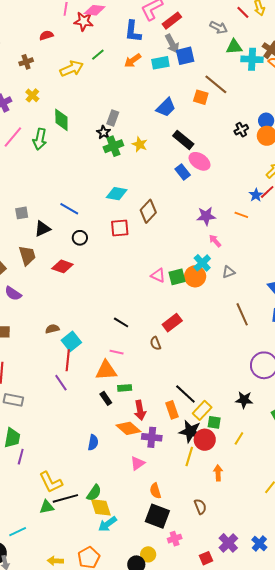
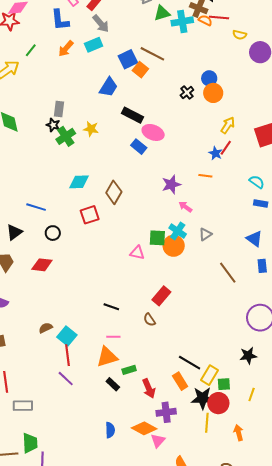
blue square: (185, 56) -> (128, 59), moved
orange square: (201, 97) -> (140, 70), turned 35
green square: (177, 277) -> (157, 238), moved, turned 30
orange diamond: (128, 428) -> (144, 428), moved

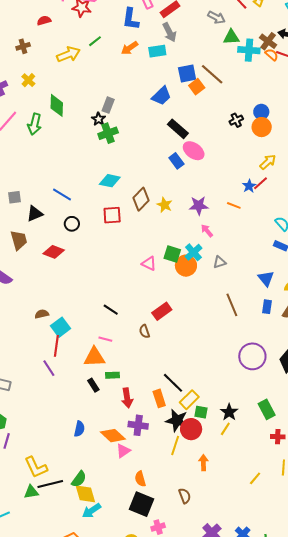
yellow star: (91, 129) -> (165, 205), moved
black star: (248, 356) -> (229, 412), moved, turned 30

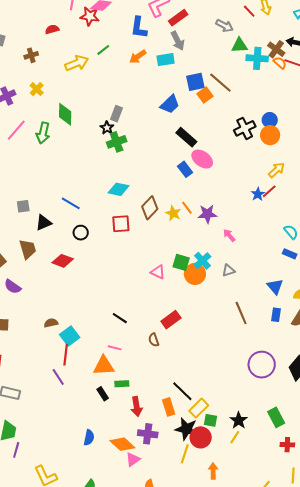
black cross: (236, 120) -> (245, 128), size x1.5
orange line: (234, 205) -> (187, 208), moved, turned 32
pink arrow: (207, 231) -> (229, 235), moved

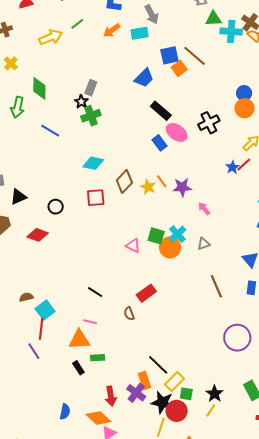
black cross: (245, 128) -> (209, 123), moved
blue line: (71, 203) -> (50, 131), moved
red arrow: (137, 406) -> (111, 396), moved
purple cross: (148, 434) -> (136, 393), moved, turned 30

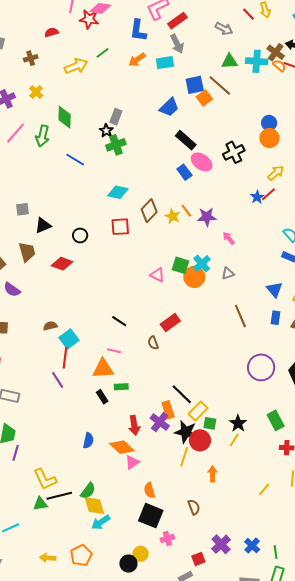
green triangle: (213, 19) -> (229, 61), moved

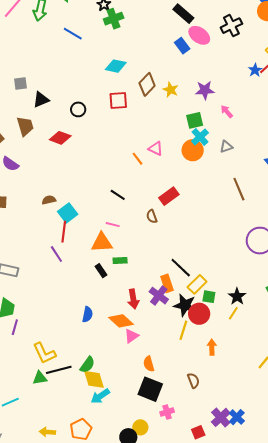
orange line: (186, 211) -> (137, 159), moved
green square: (180, 265) -> (195, 120), moved, turned -30
blue cross: (252, 546) -> (237, 417), moved

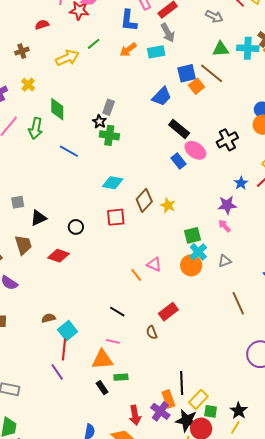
green cross: (114, 19) -> (109, 135), turned 30
blue star: (255, 70) -> (241, 183), moved
purple star: (205, 90) -> (227, 205), moved
black line: (181, 268) -> (182, 383), turned 45

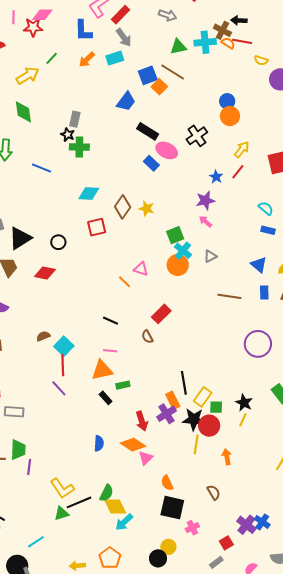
green diamond: (57, 109) -> (23, 112), moved
black triangle: (38, 218) -> (20, 238), size x1.4
brown line: (238, 303) -> (229, 296), turned -50
purple cross: (160, 411) -> (166, 414), turned 30

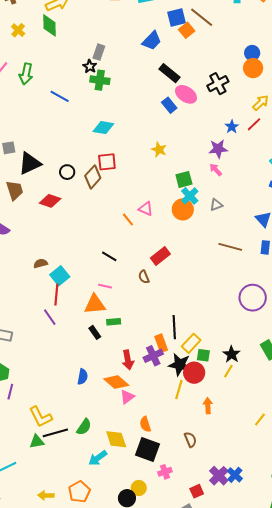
green diamond: (23, 112) -> (50, 25), moved
brown diamond: (123, 207) -> (93, 177), moved
yellow diamond: (115, 507) -> (116, 439), moved

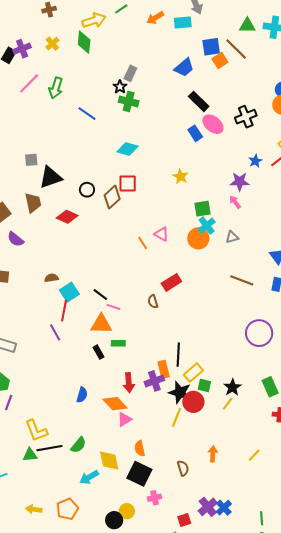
black line: (109, 256) -> (100, 295), moved
orange arrow: (208, 406) -> (213, 454), moved

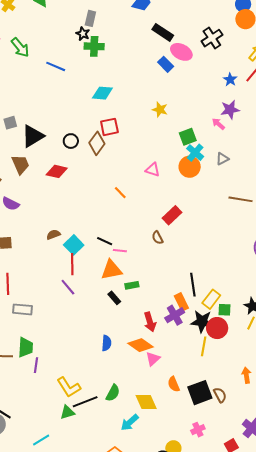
green arrow: (56, 88) -> (20, 47), turned -45
purple star: (240, 182) -> (230, 110), moved
orange line: (143, 243) -> (120, 193), moved
black square: (139, 474) -> (200, 393), moved, turned -35

